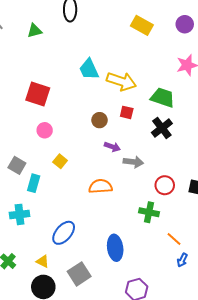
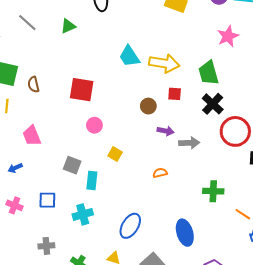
green trapezoid: (163, 97) -> (209, 73), turned -115
red circle: (165, 185) -> (235, 131), moved, size x1.5
orange semicircle: (100, 186) -> (160, 173), size x0.6

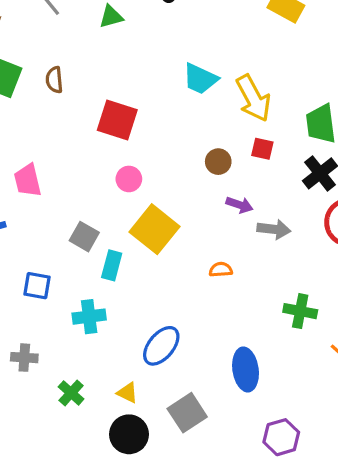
cyan trapezoid: (129, 56) -> (200, 79), turned -40
yellow arrow: (164, 63) -> (253, 98), turned 44
brown semicircle: (34, 85) -> (54, 80), moved
yellow square: (115, 154) -> (154, 229), size x2.0

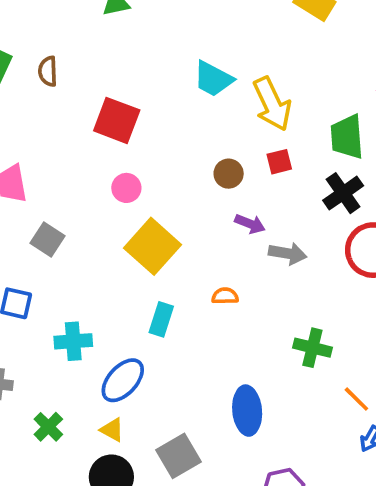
red square: (262, 149) -> (279, 162), turned -30
gray square: (84, 237) -> (48, 240), moved
cyan rectangle: (112, 265) -> (161, 319), moved
blue ellipse: (161, 346) -> (123, 380), moved

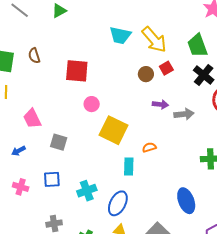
brown circle: (229, 174) -> (146, 74), moved
orange semicircle: (225, 296) -> (149, 147), moved

